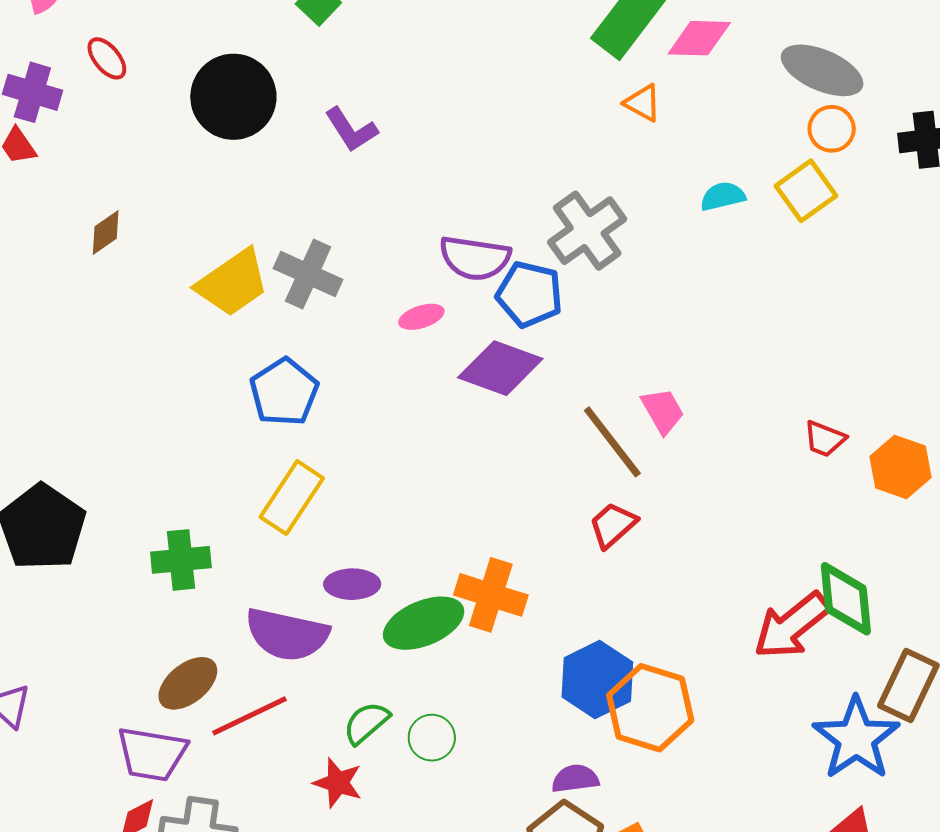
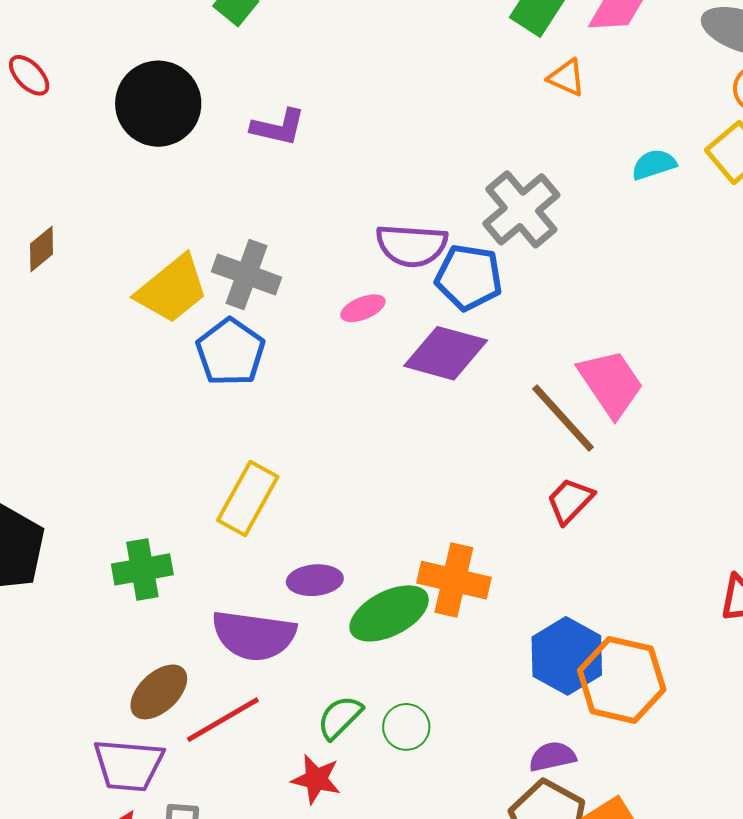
purple L-shape: (351, 130) -> (278, 127), turned -40
blue pentagon: (284, 392) -> (230, 352), moved
pink trapezoid: (663, 411) -> (611, 383), size x1.5

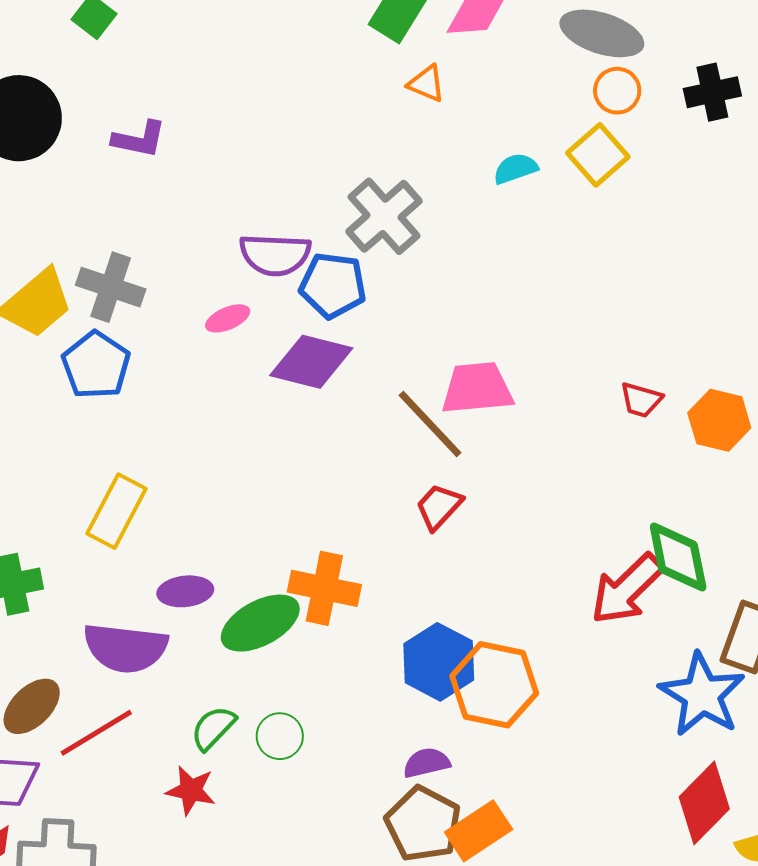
pink trapezoid: (611, 383) -> (477, 388), turned -60

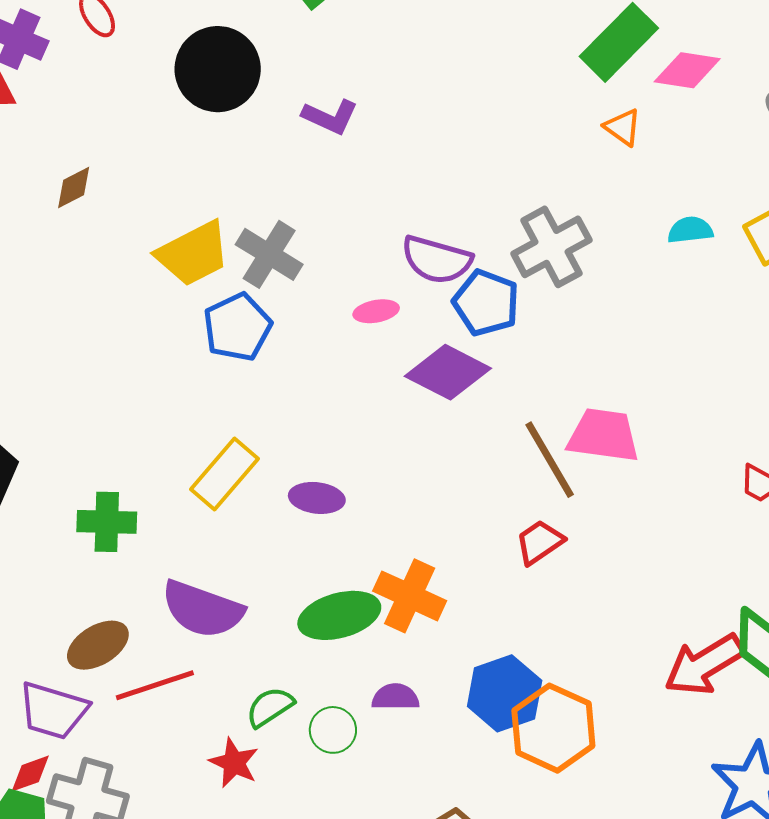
purple ellipse: (185, 591) -> (317, 498), moved
purple semicircle: (427, 763) -> (395, 697), moved

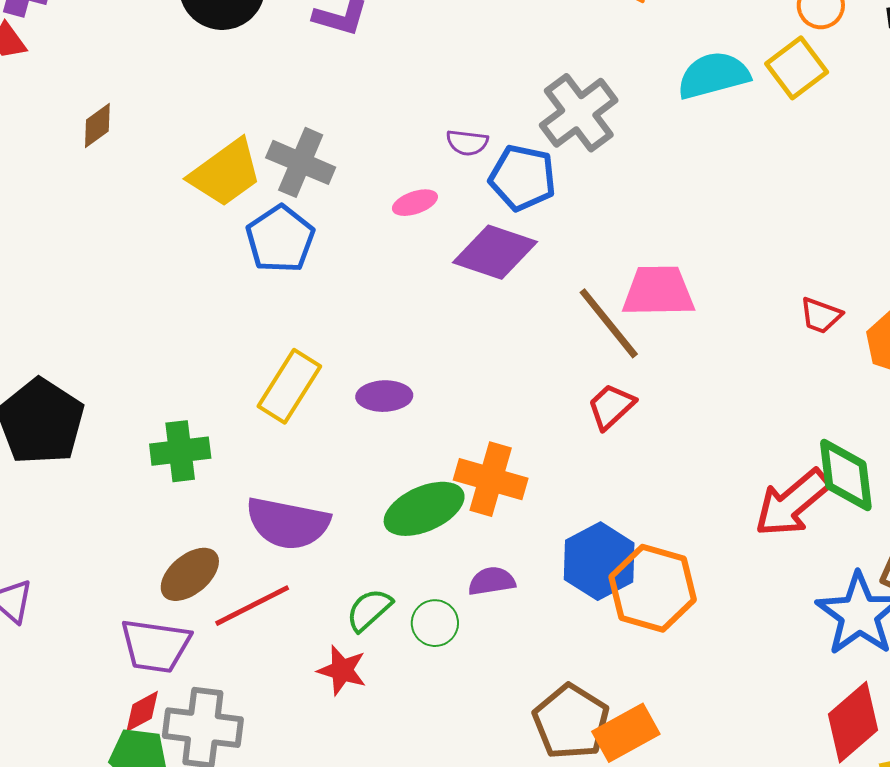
cyan semicircle: (690, 230) -> (713, 75), size x1.6
purple semicircle: (437, 260) -> (467, 143), size x0.6

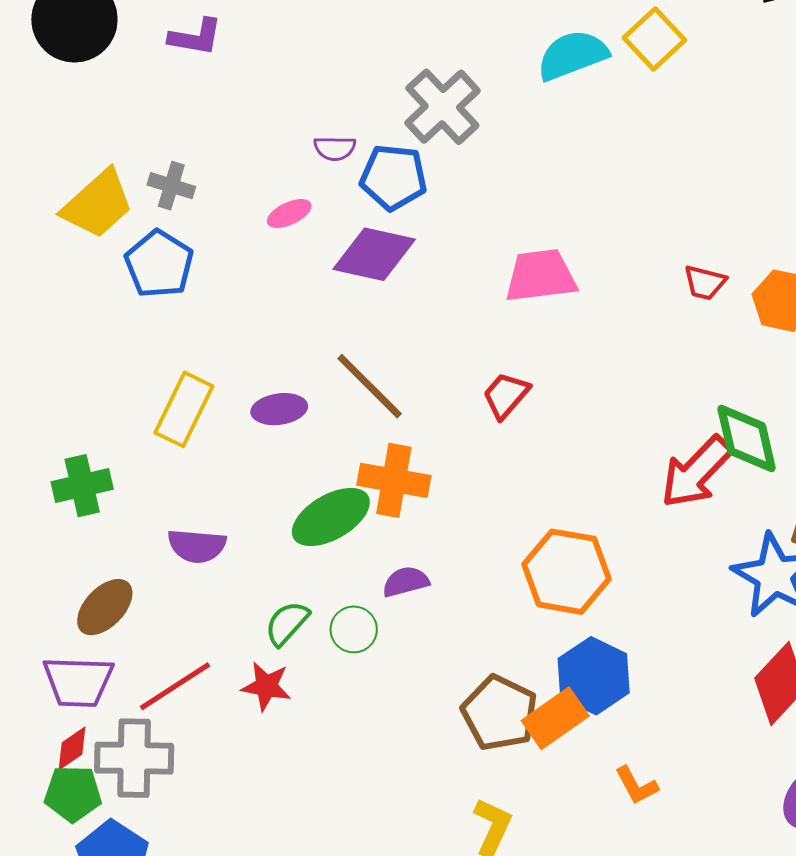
gray cross: (301, 162) -> (171, 186), size x0.7
brown line: (609, 323) -> (370, 386), moved
purple semicircle: (288, 523) -> (197, 546), size x0.7
blue hexagon: (599, 561) -> (594, 676), moved
red line: (252, 606) -> (175, 686), moved

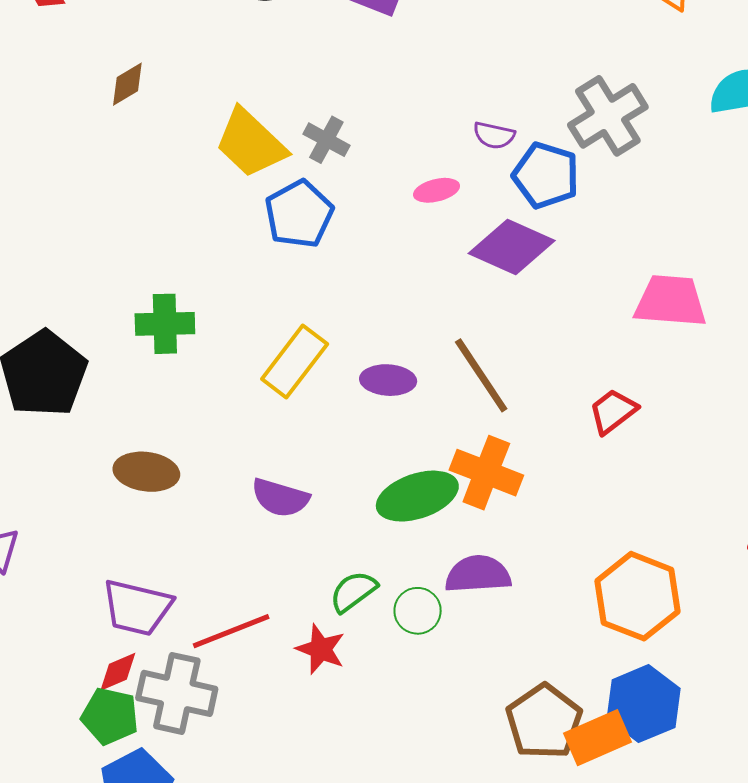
yellow trapezoid: (98, 204) -> (251, 143), turned 74
green cross: (82, 486) -> (165, 324), moved
purple semicircle: (406, 582) -> (478, 574), size x1.4
brown ellipse: (105, 607) -> (146, 472), moved, turned 42

